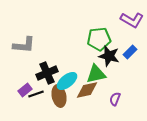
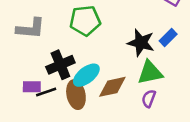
green pentagon: (99, 39) -> (85, 21), moved
green triangle: (96, 74) -> (150, 73), moved
purple rectangle: (25, 90) -> (32, 87), turned 40

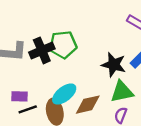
black cross: (60, 65) -> (42, 50), moved
purple rectangle: (32, 87) -> (19, 96), moved

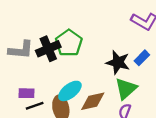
green pentagon: (63, 45) -> (69, 43), turned -30
green triangle: (122, 92) -> (126, 89), turned -30

